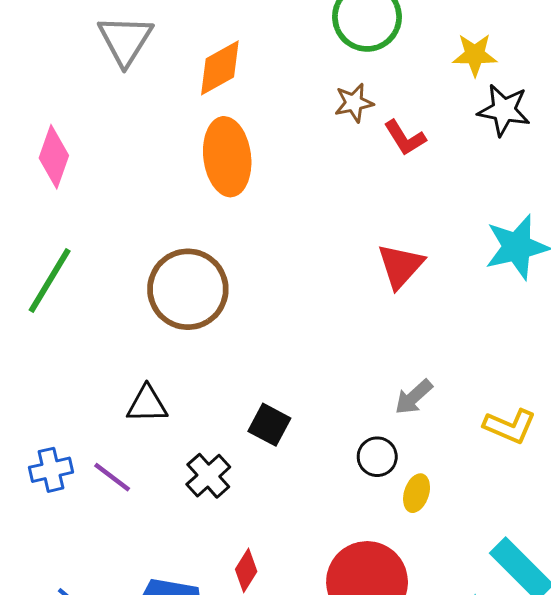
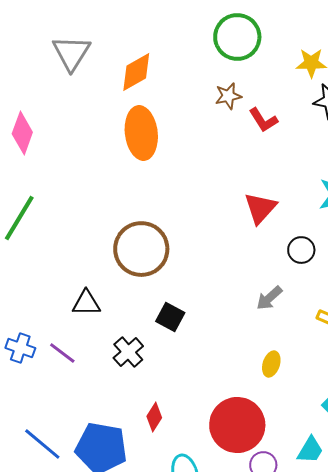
brown circle: (188, 289) -> (141, 249), moved
black circle: (377, 457) -> (301, 250), moved
blue cross: (51, 470) -> (20, 348), turned 32

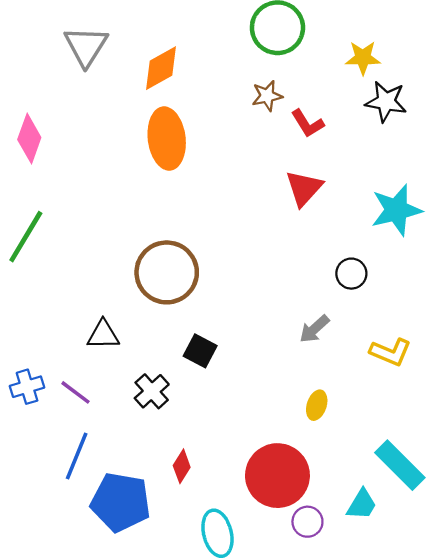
red triangle: (260, 208) -> (304, 188), moved
blue cross: (20, 348) -> (27, 387), turned -36
blue line: (42, 444) -> (77, 456), moved, turned 72

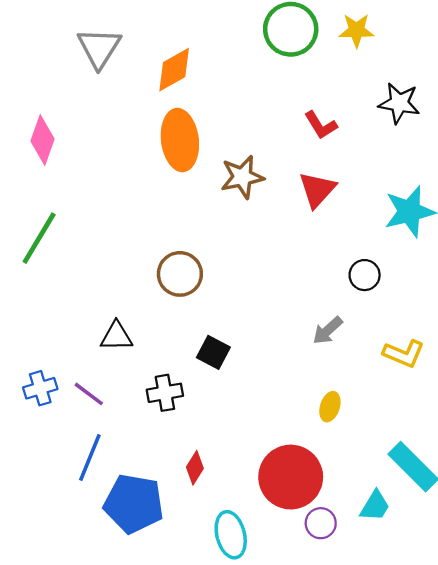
yellow star: (363, 58) -> (356, 30), moved
brown star: (267, 96) -> (242, 177), moved, size x1.4
brown circle: (167, 272) -> (180, 274), size x0.7
black cross: (152, 391) -> (165, 393), turned 32

